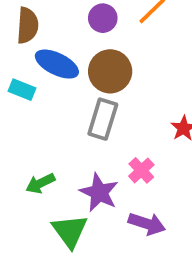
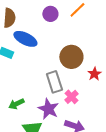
brown circle: (110, 71) -> (71, 57), moved
gray rectangle: (103, 119) -> (54, 82), moved, turned -35

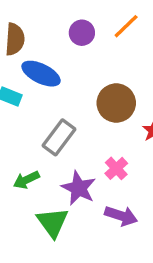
gray rectangle: (54, 82) -> (59, 137), moved, turned 55

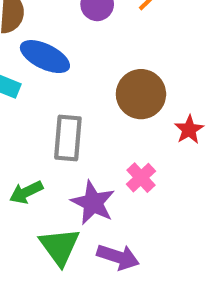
gray rectangle: (59, 137) -> (68, 138), turned -32
purple arrow: (121, 216) -> (118, 257), moved

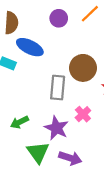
gray rectangle: (68, 138) -> (58, 88), moved

